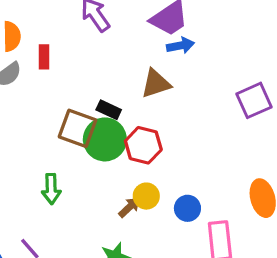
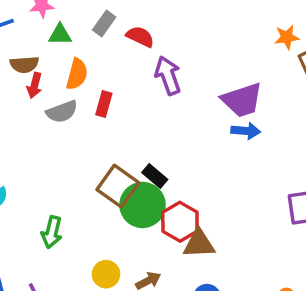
brown triangle: (156, 84) -> (199, 244), moved
green arrow: (51, 189) -> (52, 232), moved
yellow circle: (146, 196) -> (106, 274), moved

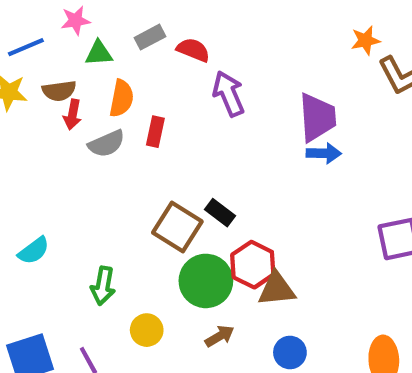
gray rectangle: (104, 24) -> (150, 37), turned 30
purple trapezoid: (242, 100) -> (317, 117), turned -72
green circle: (143, 205) -> (206, 281), moved
yellow circle: (106, 274) -> (147, 330), moved

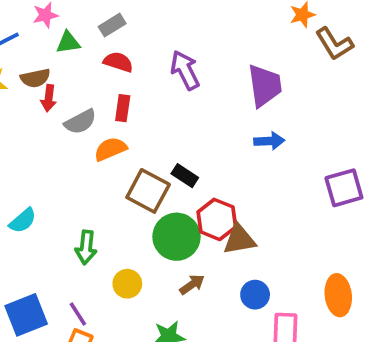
red semicircle: (193, 50) -> (118, 62), moved
orange semicircle: (122, 98) -> (110, 149), moved, turned -120
blue arrow: (324, 153) -> (269, 141), moved

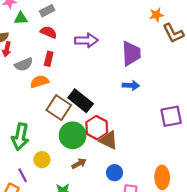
purple arrow: (185, 70) -> (86, 40), turned 110
black rectangle: (185, 176) -> (81, 101), size x1.6
brown triangle: (239, 239) -> (108, 140), turned 30
green arrow: (86, 247) -> (20, 137), size x1.4
purple line: (78, 314) -> (23, 175), moved

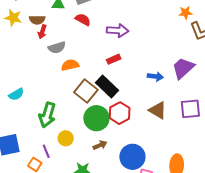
purple trapezoid: (131, 53) -> (183, 68), moved, turned -135
red rectangle: (49, 59) -> (114, 59), moved, turned 48
brown triangle: (108, 140) -> (158, 110), moved
blue circle: (115, 173) -> (132, 157), size x1.6

